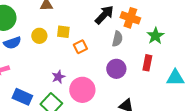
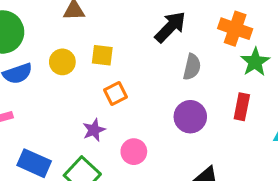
orange cross: (130, 18) -> (235, 29), moved
orange square: (80, 47) -> (116, 93), moved
pink circle: (82, 90) -> (134, 152), size x0.6

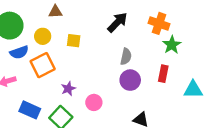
yellow circle: (62, 62) -> (43, 36), moved
gray semicircle: (192, 67) -> (126, 57), moved
orange square: (116, 93) -> (43, 65), moved, size x1.6

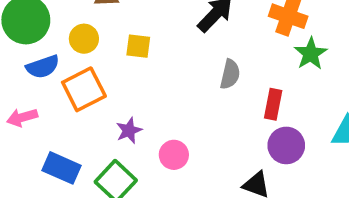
red rectangle: (163, 74) -> (273, 104), moved
purple circle: (130, 80) -> (286, 145), moved

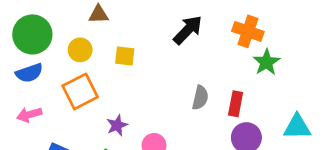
blue semicircle: (43, 67) -> (29, 73), moved
gray semicircle: (230, 74) -> (200, 98), moved

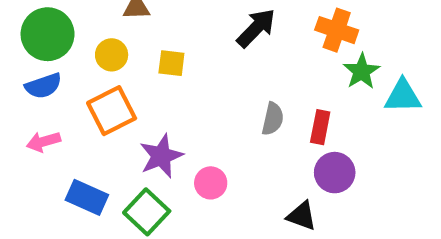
purple star: (117, 125) -> (161, 156), size x1.5
cyan triangle: (297, 127) -> (403, 96), moved

